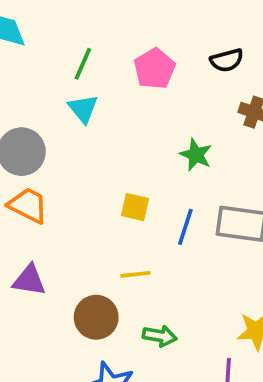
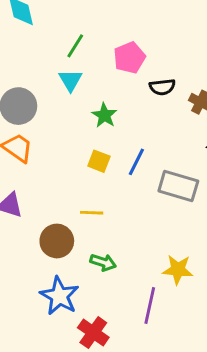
black semicircle: (227, 60) -> (162, 87), moved
green star: (196, 155) -> (104, 115), moved
blue line: (185, 227) -> (136, 162), moved

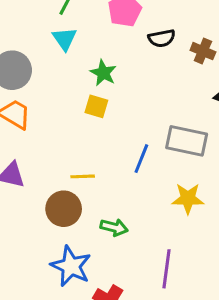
yellow square: (99, 161) -> (96, 106), moved
blue line: (136, 162) -> (141, 159), moved
yellow line: (92, 213) -> (83, 176), moved
yellow star: (178, 270) -> (188, 199), moved

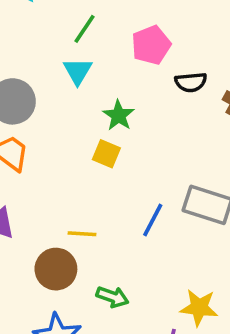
yellow star: (188, 199) -> (199, 308), moved

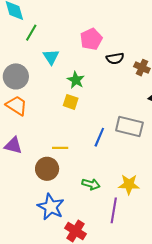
green line: (85, 29) -> (31, 33), moved
green arrow: (112, 297) -> (91, 184), moved

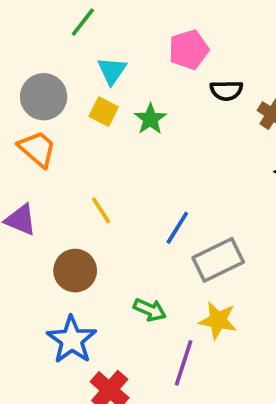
yellow square: (71, 102) -> (104, 112), moved
gray rectangle: (129, 126) -> (218, 260), moved, turned -48
yellow line: (60, 148) -> (101, 210), moved, turned 49

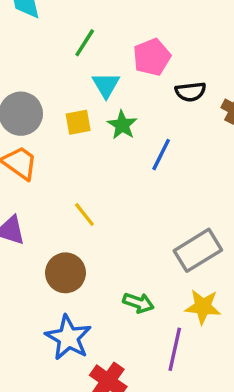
green line: (83, 22) -> (85, 43), moved
cyan triangle: (112, 71) -> (106, 85), moved
yellow square: (104, 112) -> (78, 122), turned -32
blue line: (177, 228) -> (161, 155), moved

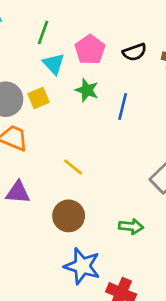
pink pentagon: (152, 57) -> (90, 50), moved
cyan triangle: (106, 85) -> (54, 64), moved
yellow square: (78, 122) -> (38, 98), moved

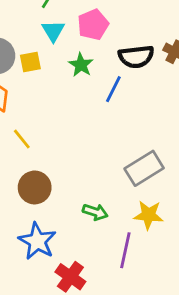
black semicircle: (134, 52) -> (136, 57), moved, size x1.4
yellow line: (73, 167) -> (22, 139), moved

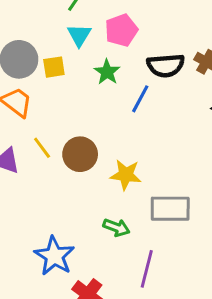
gray rectangle: (144, 168) -> (170, 209), moved, turned 30
brown circle: (35, 187) -> (80, 154), moved
yellow star: (149, 215) -> (126, 175), moved

